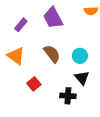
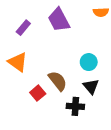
brown semicircle: (52, 54) -> (58, 81), moved

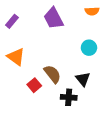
purple rectangle: (23, 28) -> (12, 21), moved
cyan circle: (89, 62) -> (89, 48), moved

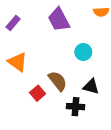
cyan circle: (89, 48) -> (83, 52), moved
black triangle: (83, 79) -> (91, 87), turned -35

